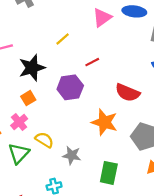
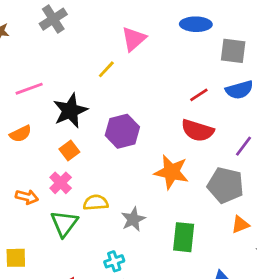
pink triangle: (102, 18) -> (134, 39), moved
red line: (92, 62) -> (199, 95), moved
yellow semicircle: (44, 140) -> (96, 203), turned -30
gray star: (72, 155) -> (133, 219), turned -30

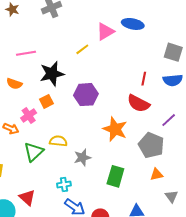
blue ellipse: (196, 24) -> (133, 24), moved
red line: (199, 95) -> (144, 79), turned -56
orange semicircle: (20, 134) -> (14, 84), turned 35
pink cross: (61, 183) -> (29, 115), moved

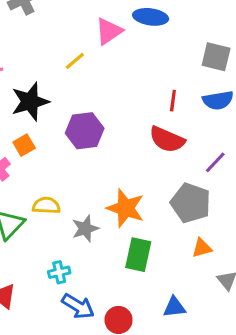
orange star: (115, 129) -> (126, 208), moved

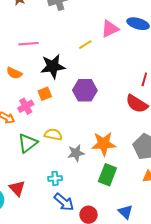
orange star: (126, 208) -> (104, 144), turned -30
blue triangle: (174, 307) -> (125, 212), turned 42

